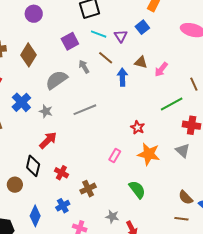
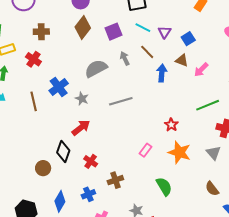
blue square: (142, 27) -> (188, 39), moved
brown diamond: (28, 55) -> (83, 28), moved
brown semicircle: (186, 198) -> (212, 189), moved

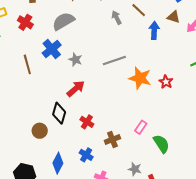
gray semicircle: (96, 68) -> (63, 21), moved
pink rectangle: (146, 150) -> (141, 127), moved
orange star: (179, 152) -> (140, 78), moved
blue cross: (88, 194) -> (86, 155), turned -32

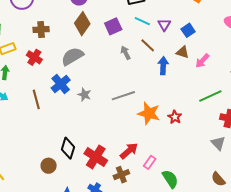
red arrow: (76, 89) -> (129, 151), moved
red cross: (87, 122) -> (96, 157), size x1.6

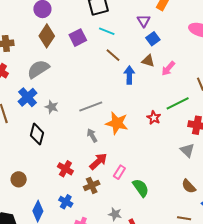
purple triangle: (164, 25) -> (144, 21), moved
gray arrow: (125, 53) -> (92, 135), moved
red star: (175, 117) -> (154, 118), moved
black diamond: (68, 148) -> (37, 134), moved
red cross: (96, 157) -> (65, 169), size x0.7

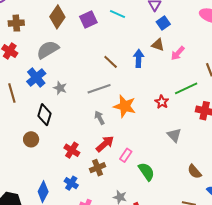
brown line: (113, 55) -> (111, 62), moved
gray triangle: (187, 150) -> (174, 135), moved
brown circle: (19, 179) -> (31, 139), moved

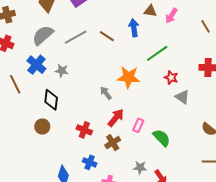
green line: (186, 88) -> (157, 53), moved
gray line: (99, 89) -> (76, 37), moved
red star: (162, 102) -> (171, 78), moved

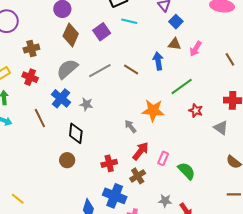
gray triangle: (182, 97) -> (221, 128), moved
red cross: (84, 130) -> (109, 163), turned -35
blue cross: (90, 162) -> (115, 196), size x1.6

